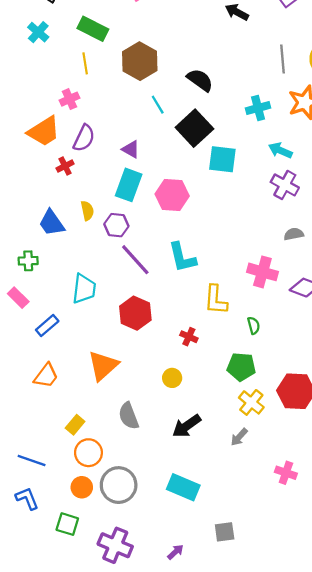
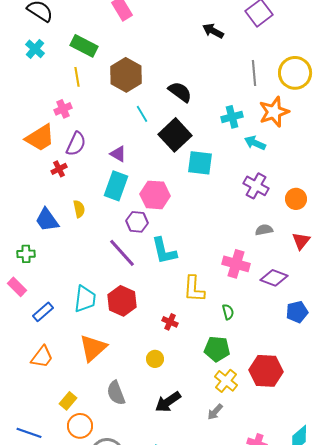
cyan arrow: (280, 150) -> (255, 143), moved
purple hexagon: (116, 225) -> (137, 222), moved
cyan trapezoid: (84, 289) -> (85, 299), moved

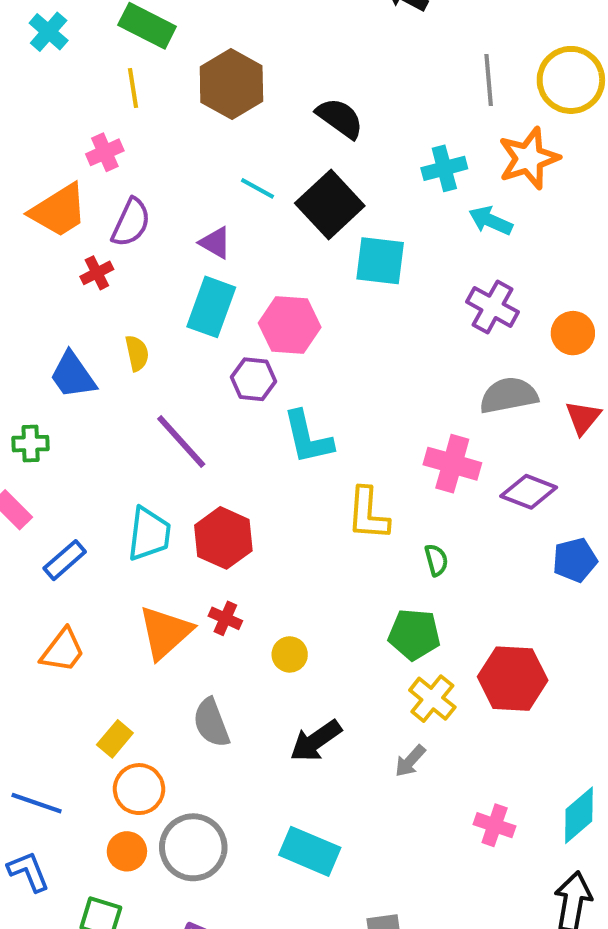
cyan line: (142, 114) -> (258, 188), moved, turned -30
gray semicircle: (264, 230) -> (509, 395), size x1.6
purple line: (122, 253) -> (181, 442), moved
red cross: (170, 322) -> (225, 618), moved

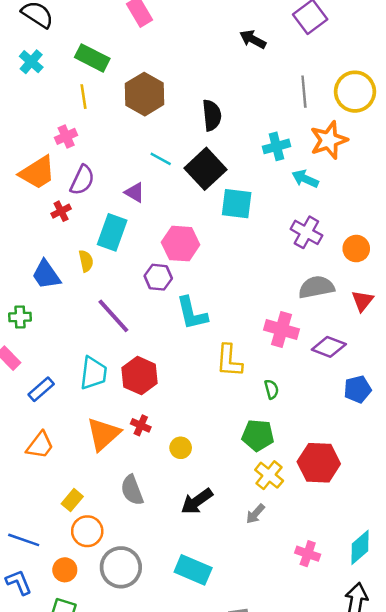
black semicircle: (340, 118) -> (212, 115), turned 48
cyan rectangle: (211, 307) -> (112, 232), moved
orange circle: (127, 851) -> (65, 570), moved

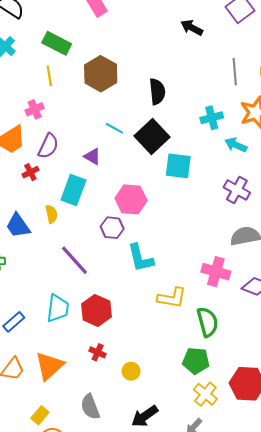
yellow L-shape: (229, 361) -> (172, 298), turned -84
green semicircle: (272, 389) -> (208, 322), size x1.8
orange triangle: (103, 434) -> (49, 366), moved

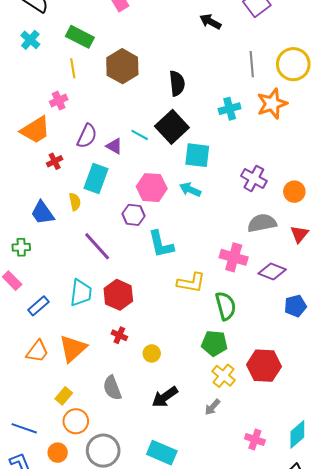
cyan line: (114, 128) -> (140, 135), moved
cyan arrow: (236, 145) -> (190, 190), moved
purple semicircle: (48, 146) -> (87, 136), moved

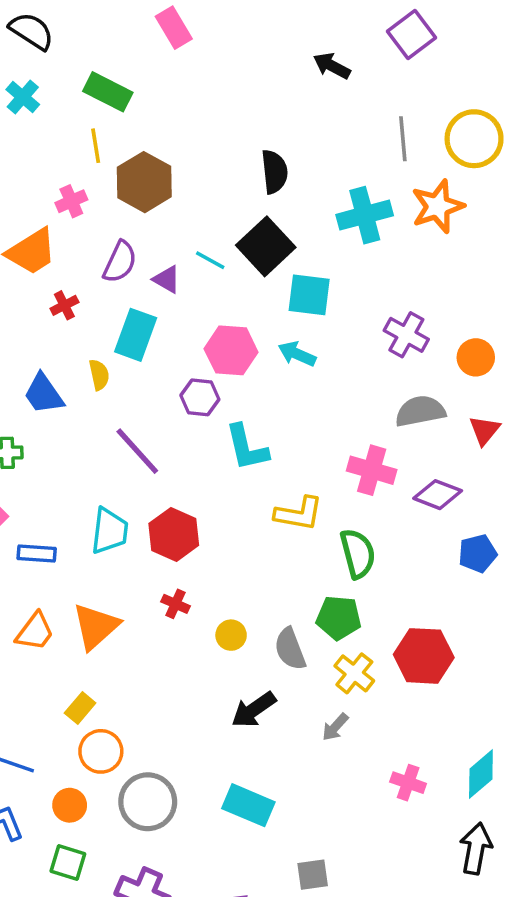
brown hexagon: (122, 66) -> (144, 182), moved
cyan cross: (230, 109) -> (365, 215), size x1.4
blue rectangle: (38, 306) -> (37, 554), turned 45
gray semicircle: (112, 388) -> (290, 649), moved

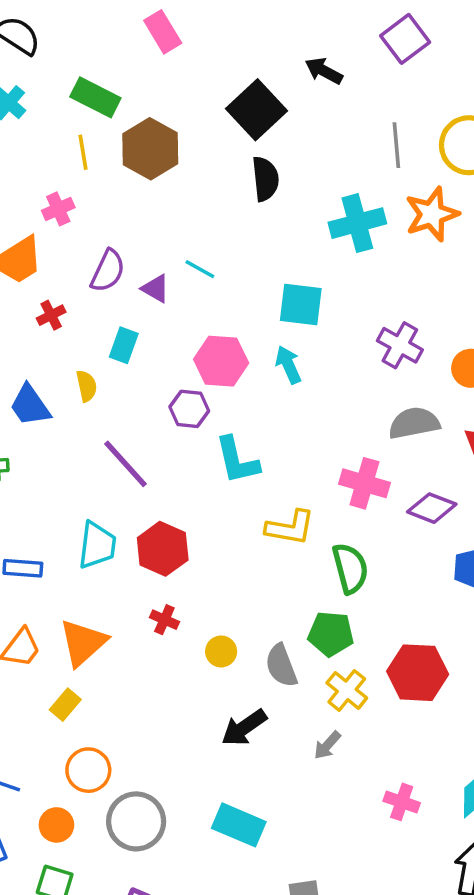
brown hexagon: (144, 182) -> (150, 149), moved
black square: (266, 246) -> (256, 110), moved
cyan rectangle: (136, 335) -> (124, 345), size x0.7
cyan arrow: (297, 354) -> (288, 365), turned 42
yellow rectangle: (80, 708) -> (65, 705), moved

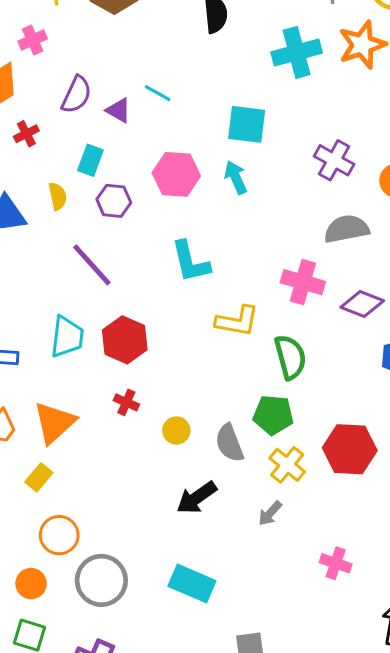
purple hexagon: (189, 409) -> (114, 201), moved

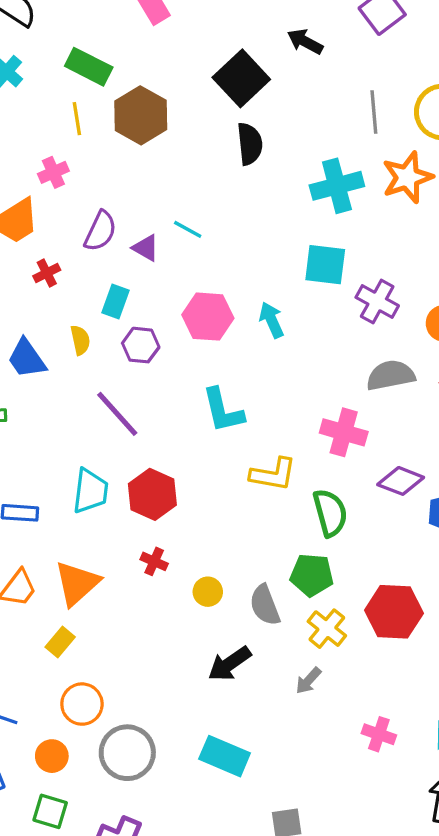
cyan square: (247, 124) -> (325, 265), moved
purple diamond: (362, 304) -> (401, 481), moved

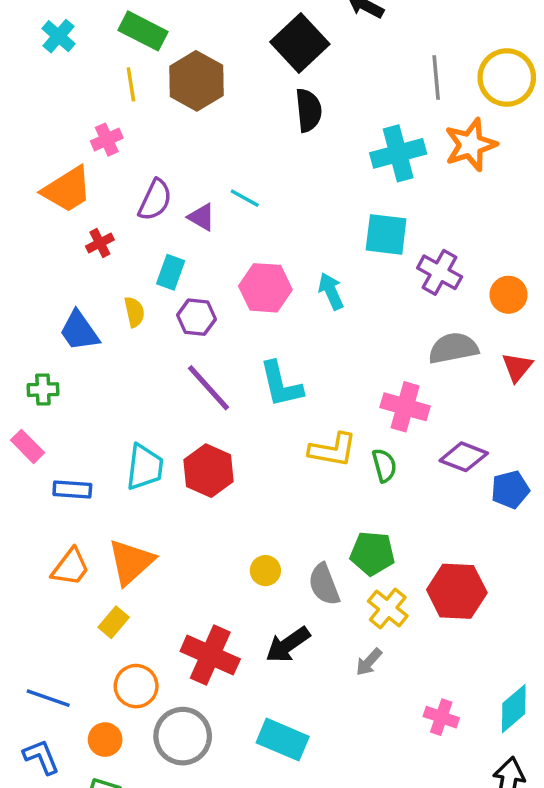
purple line: (117, 414) -> (209, 388), moved
green semicircle: (330, 513) -> (384, 465), moved, size x0.7
red cross: (154, 561) -> (210, 655), moved, size x2.0

